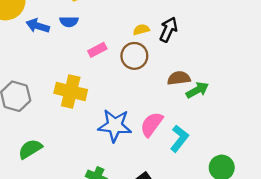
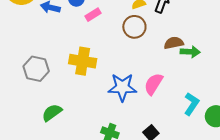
pink rectangle: (97, 50) -> (93, 15), moved
green arrow: (197, 90) -> (190, 52), turned 36
cyan L-shape: (179, 139) -> (192, 104), moved

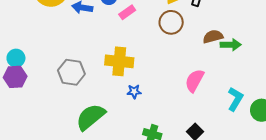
blue star: (122, 87) -> (134, 91), moved, size x0.5
green semicircle: (52, 113) -> (91, 117), size x1.4

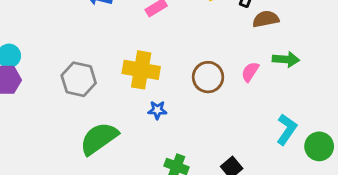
brown circle: (171, 22) -> (208, 77), moved
brown semicircle: (213, 37) -> (266, 19), moved
pink semicircle: (195, 81) -> (250, 72), moved, size x0.7

